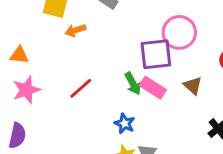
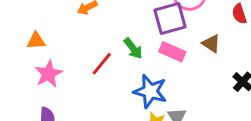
green arrow: (133, 84) -> (133, 48), moved
blue star: (125, 124) -> (150, 91), size x1.6

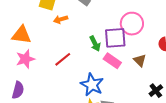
orange triangle: (36, 41) -> (21, 35), size x1.5
green arrow: (133, 48) -> (95, 44), moved

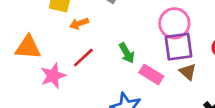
purple square: (115, 38) -> (179, 47), moved
pink star: (25, 59) -> (53, 76), moved
red line: (63, 59) -> (83, 58), moved

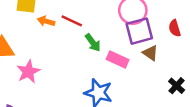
orange arrow: (79, 24) -> (46, 21), turned 42
red line: (83, 58) -> (72, 21), moved, turned 75

